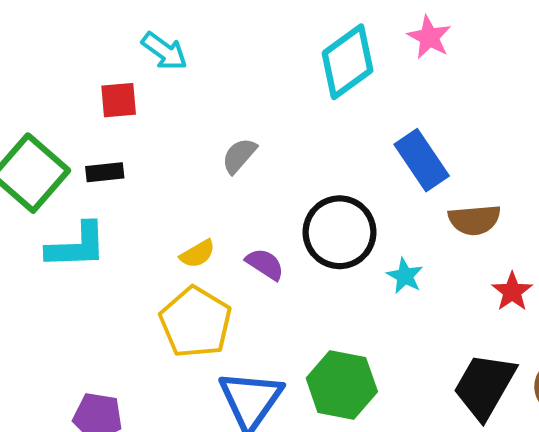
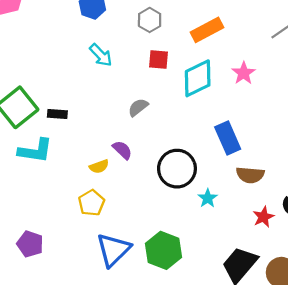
red square: (119, 100) -> (159, 59), moved
gray semicircle: (239, 156) -> (138, 107), moved
purple semicircle: (265, 264) -> (122, 150), moved
yellow pentagon: (196, 322) -> (91, 203), size x0.7

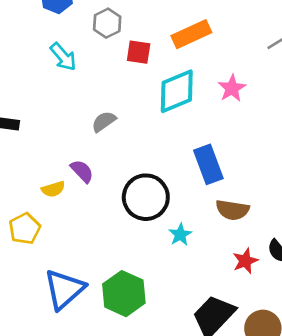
gray hexagon: (150, 20) -> (107, 23), moved
red square: (159, 59) -> (139, 52), moved
yellow pentagon: (91, 203) -> (25, 229), moved

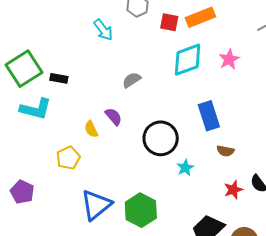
red square: (139, 52) -> (169, 22), moved
yellow semicircle: (53, 189) -> (91, 129), turned 78
brown semicircle: (232, 210) -> (225, 151), size x0.7

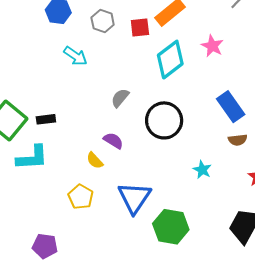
blue rectangle: (209, 116) -> (231, 107), moved
black circle: (161, 138) -> (164, 120), moved
blue triangle: (96, 205) -> (134, 198), moved

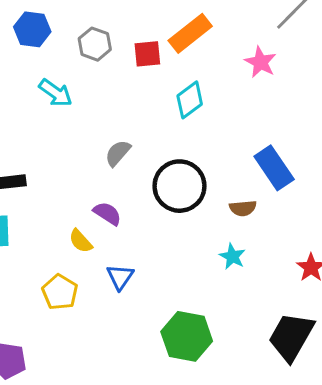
pink star: (212, 46) -> (260, 62), moved
cyan diamond: (170, 60) -> (190, 100), size x0.7
brown semicircle: (238, 140) -> (243, 208), moved
blue triangle: (134, 198) -> (120, 277), moved, size x0.6

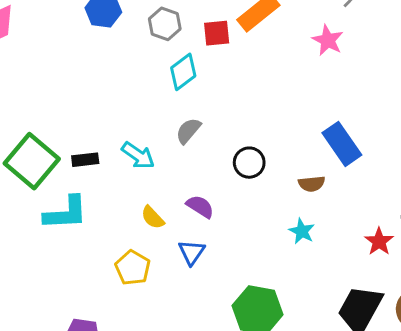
cyan arrow: (56, 93) -> (138, 155), moved
cyan diamond: (190, 100) -> (183, 72), moved
black circle: (179, 186) -> (249, 163), size x0.6
purple semicircle: (107, 213) -> (200, 206), moved

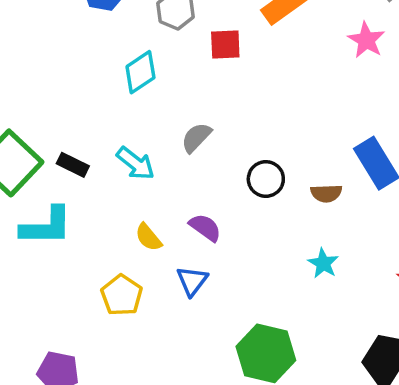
red square: (217, 33) -> (225, 44), moved
cyan diamond: (183, 72) -> (140, 72), moved
black rectangle: (85, 160) -> (73, 165), turned 30
brown semicircle: (312, 184) -> (326, 193), moved

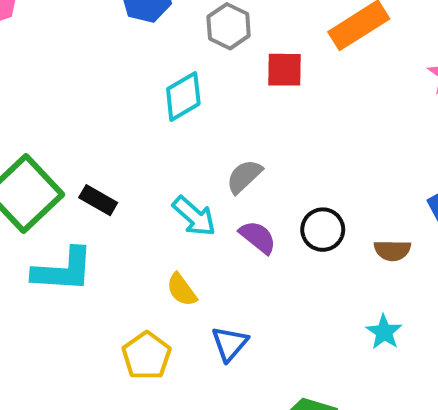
cyan arrow: (136, 163) -> (194, 216), moved
purple semicircle: (205, 227) -> (258, 237), moved

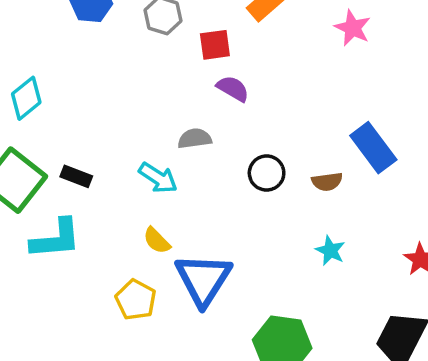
cyan diamond: (183, 96) -> (26, 98), moved
gray semicircle: (244, 176) -> (195, 139), turned 44
purple semicircle: (258, 237) -> (233, 89), moved
blue triangle: (230, 344) -> (203, 279), size x1.8

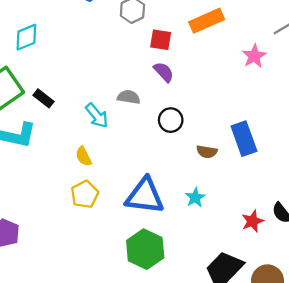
black circle: (267, 173) -> (171, 120), moved
blue triangle: (203, 279) -> (145, 196), moved, turned 48
yellow pentagon: (136, 300) -> (85, 194), moved

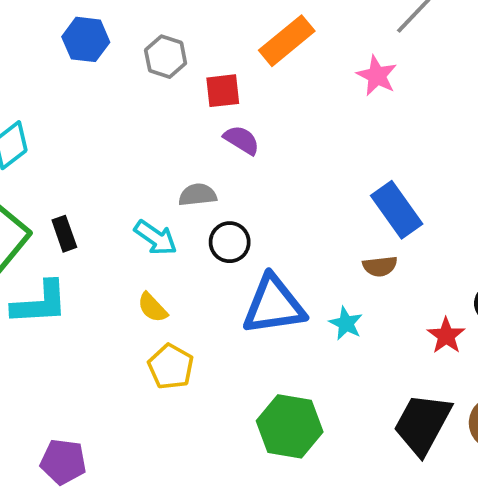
black rectangle: (44, 98) -> (64, 234), turned 48
black circle: (171, 120) -> (230, 242), moved
brown semicircle: (207, 152) -> (380, 266), moved
blue triangle: (145, 196) -> (274, 305), moved

